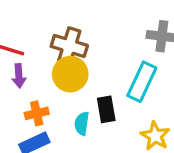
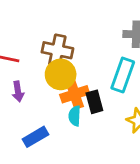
purple arrow: (19, 76) -> (18, 91), moved
orange cross: (37, 113) -> (75, 94), moved, size x1.4

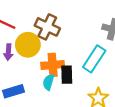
yellow circle: (61, 74) -> (28, 45), moved

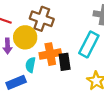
cyan semicircle: (48, 82) -> (30, 65), moved

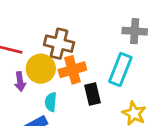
orange cross: (50, 54) -> (72, 70), moved

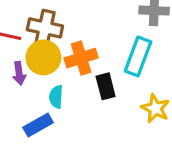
brown cross: (59, 44) -> (45, 28), moved

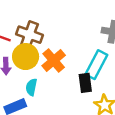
orange cross: (81, 58) -> (54, 61), turned -30
black rectangle: (106, 86) -> (85, 83), moved

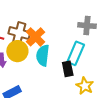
orange cross: (54, 61) -> (36, 37), moved
cyan semicircle: (31, 87) -> (43, 55), moved, size x1.5

